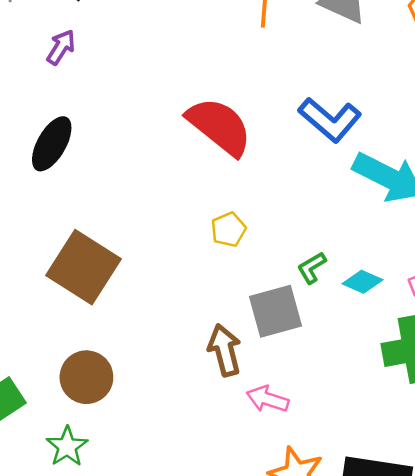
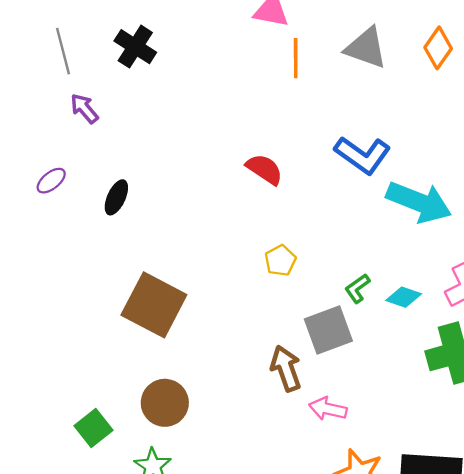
purple arrow: (61, 47) -> (84, 108), moved, turned -68
red semicircle: (219, 126) -> (264, 169), size x0.6
black ellipse: (52, 144) -> (116, 197), size x0.7

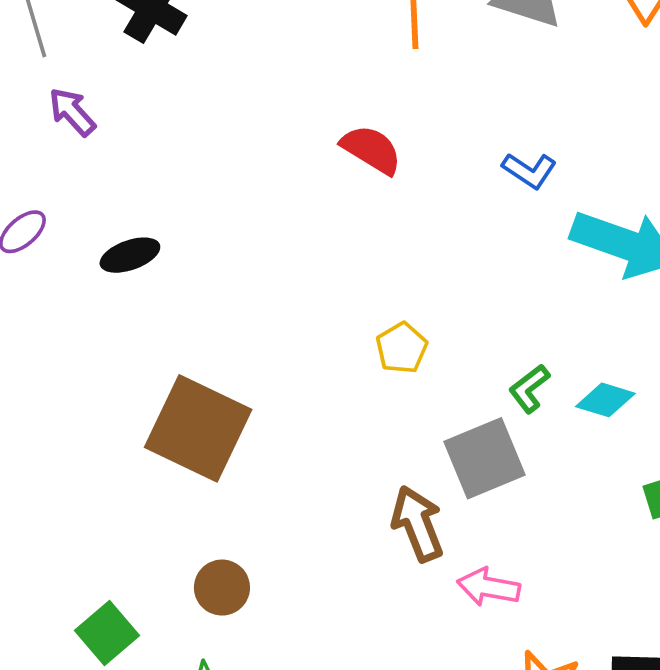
blue L-shape: (363, 155) -> (529, 170), size x0.6
red semicircle: (264, 169) -> (371, 150), moved
black ellipse: (116, 197) -> (130, 255), turned 48
brown circle: (165, 403) -> (222, 588), size x0.7

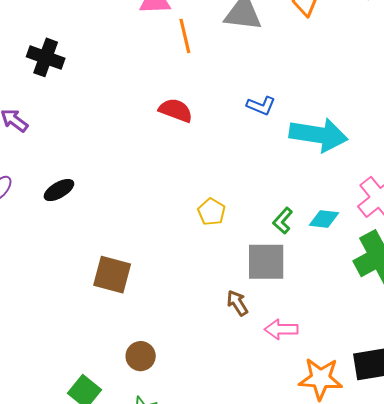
brown square: (198, 428) -> (112, 275), size x0.7
gray square: (485, 458) -> (266, 262), turned 33
brown arrow: (418, 524) -> (237, 303), size x0.7

